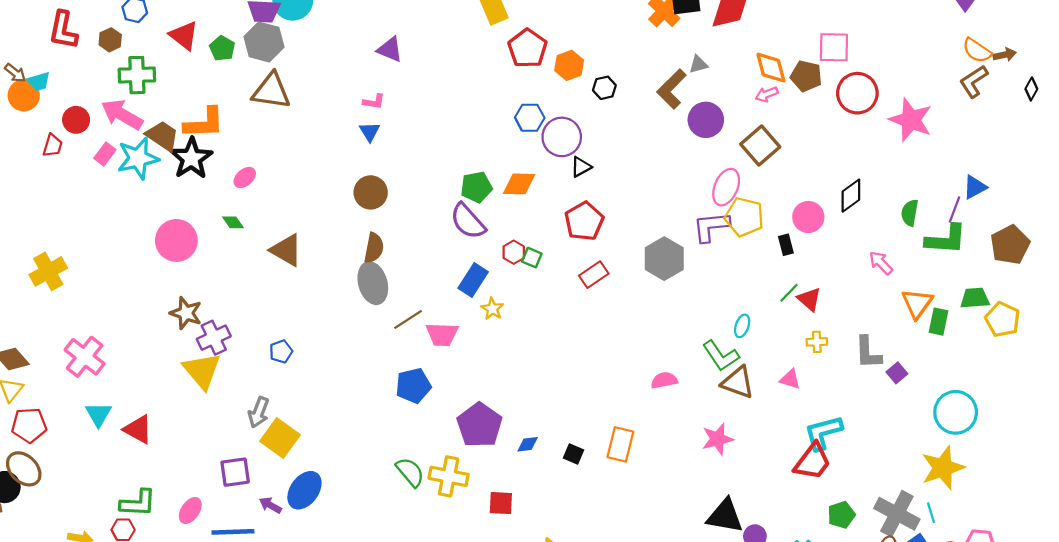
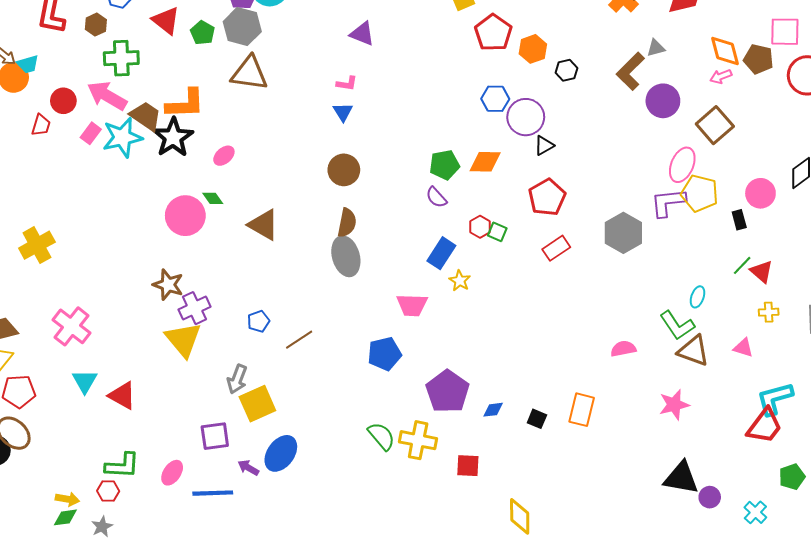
purple semicircle: (468, 221) -> (436, 197), size x0.6
pink circle: (176, 240) -> (185, 216), moved
brown line: (408, 319) -> (299, 340), moved
yellow square: (280, 438) -> (257, 404), turned 30

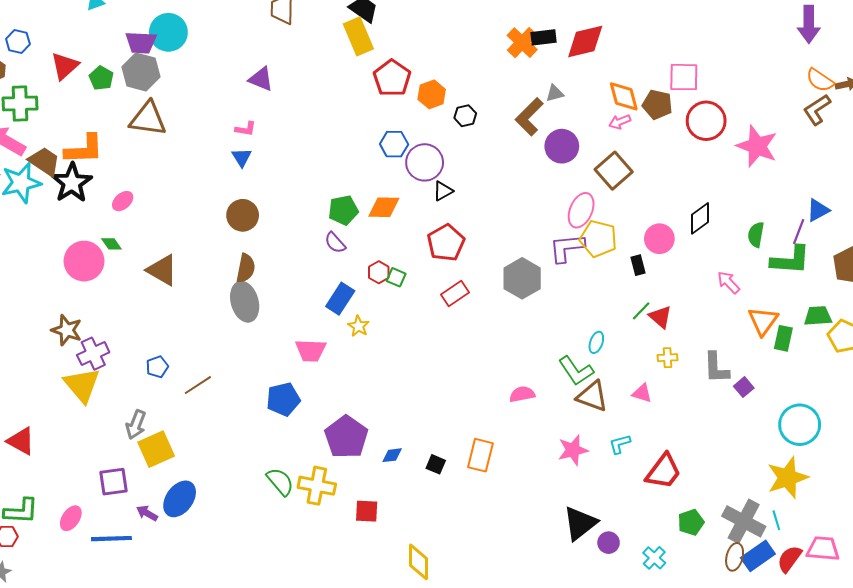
red triangle: (166, 21) -> (65, 66), turned 40
cyan L-shape: (775, 399) -> (620, 444), moved, size x0.6
black triangle: (681, 478) -> (580, 523), turned -48

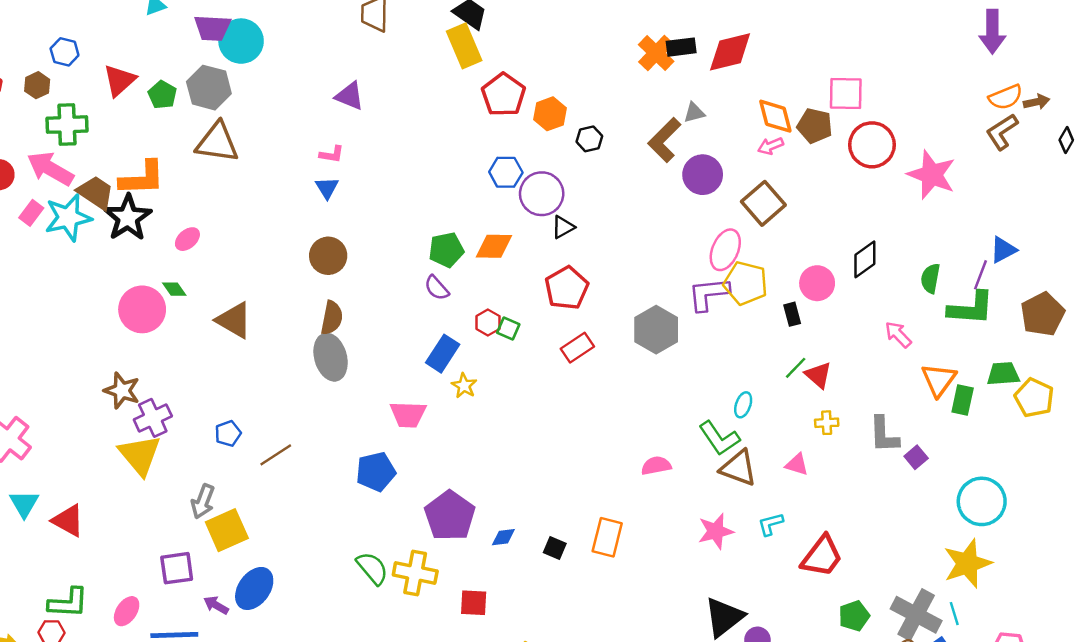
purple trapezoid: (141, 43) -> (212, 28), moved
orange semicircle: (820, 80) -> (1006, 97), turned -56

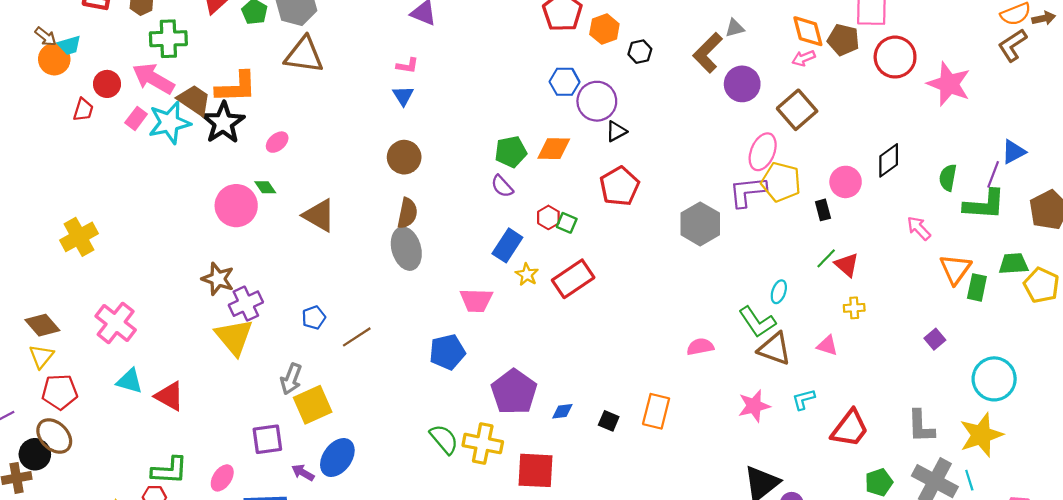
red rectangle: (577, 348) -> (573, 279), moved, size x1.4
gray L-shape: (884, 435) -> (921, 426), moved
cyan triangle: (24, 504) -> (130, 381), turned -44
red square: (474, 603) -> (535, 470), size x1.5

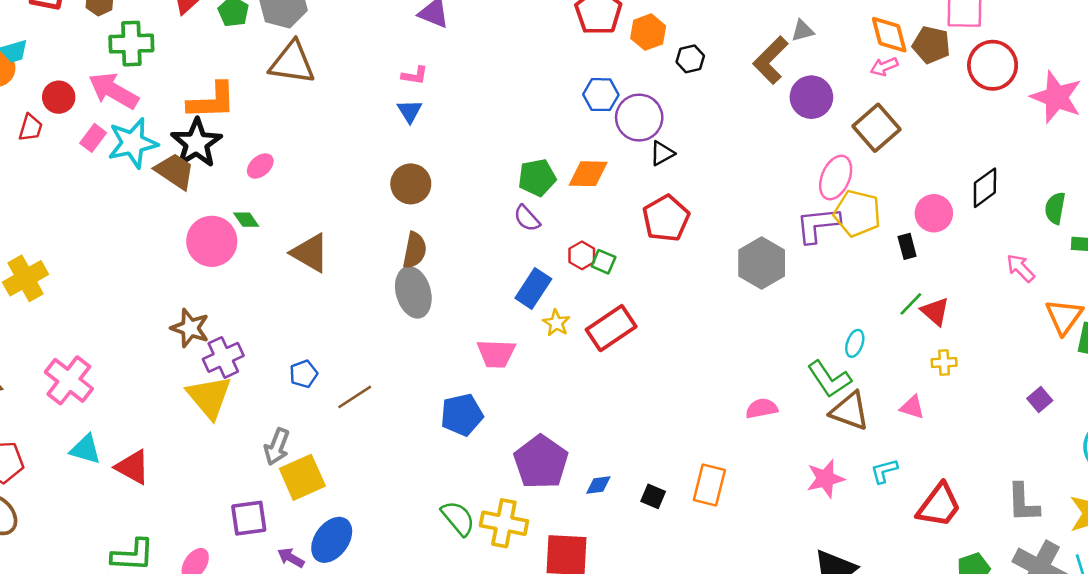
brown trapezoid: (194, 100) -> (175, 171), moved

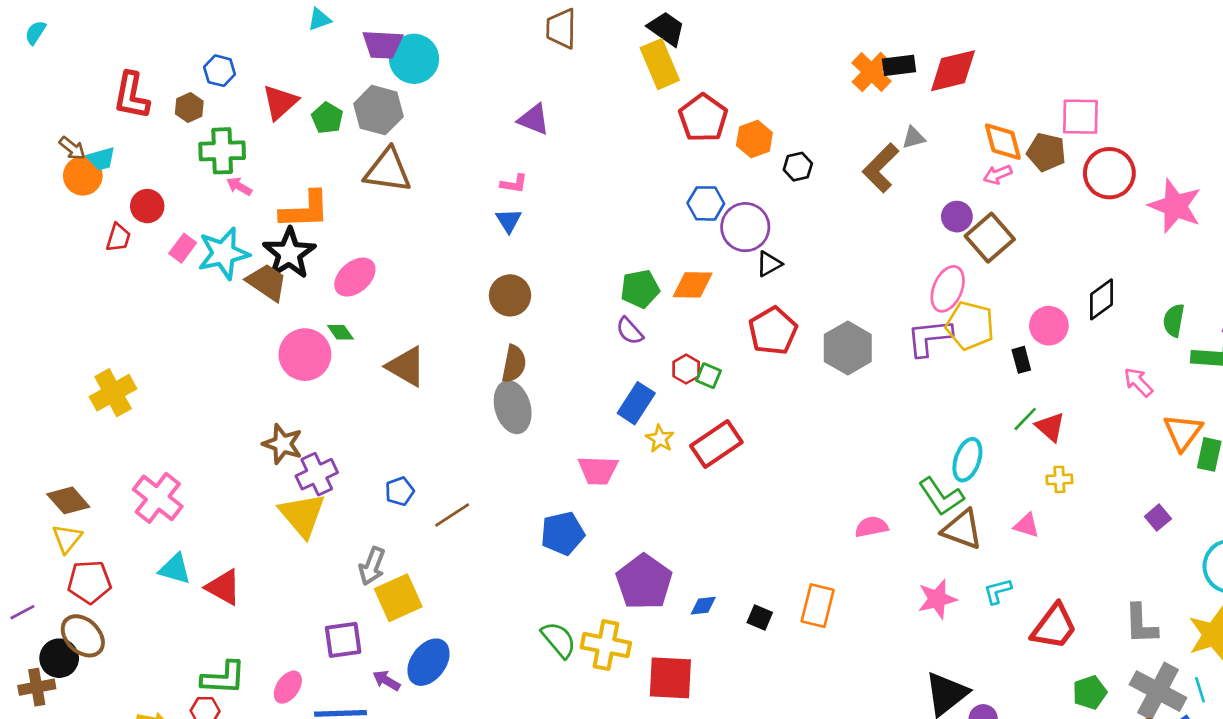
pink arrow: (114, 91) -> (239, 186), moved, size x0.5
purple circle: (811, 97) -> (957, 217), moved, size x0.7
pink ellipse: (260, 166) -> (355, 277), size x1.5
gray hexagon: (762, 263) -> (848, 348), moved
cyan ellipse: (855, 343) -> (967, 460), size x1.5

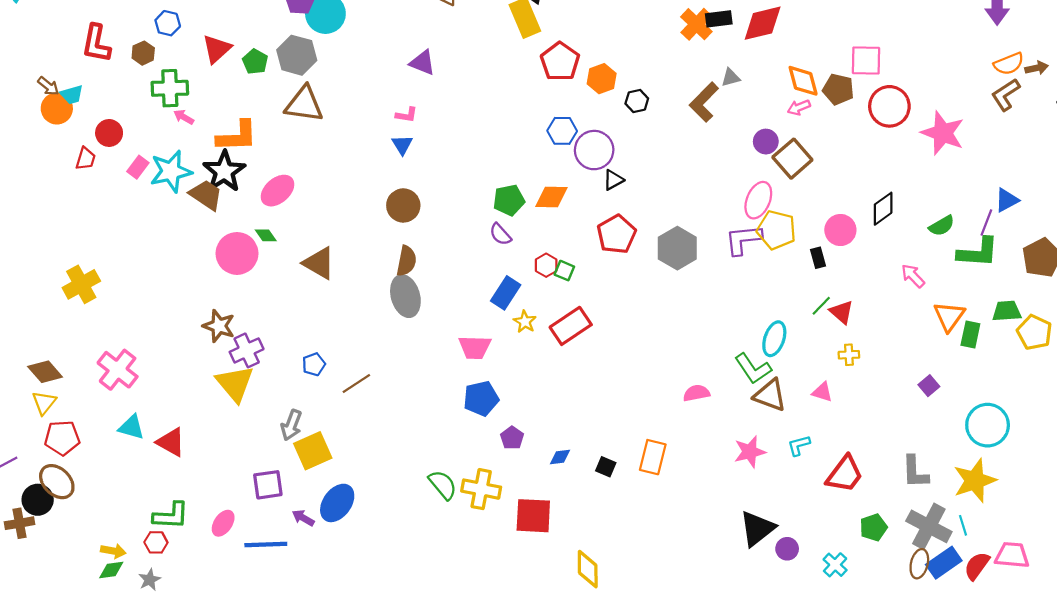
green semicircle: (1174, 320) -> (942, 226), turned -130
blue pentagon: (563, 533) -> (481, 398), moved
purple pentagon: (644, 582) -> (512, 438), size x0.5

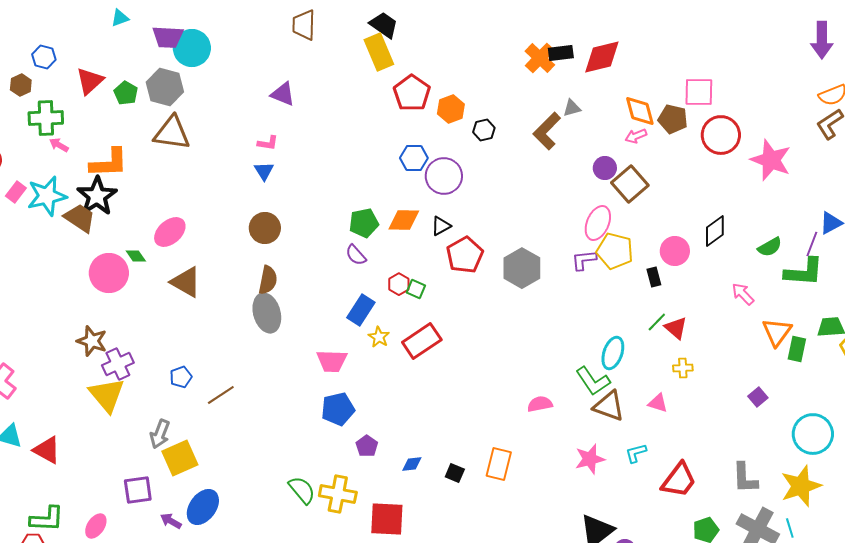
black triangle: (613, 180) -> (441, 226), moved
pink ellipse: (277, 191) -> (170, 232), moved
purple L-shape: (743, 240) -> (584, 260), size x0.7

